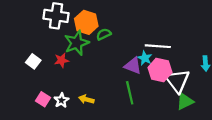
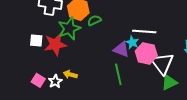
red star: (61, 60) -> (55, 44), size x1.6
white square: (33, 61) -> (36, 40), moved, turned -32
yellow arrow: (86, 99) -> (70, 74), moved

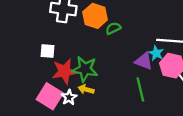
green star: (69, 28) -> (85, 69), moved, turned 30
red star: (55, 44) -> (65, 71), moved
pink square: (38, 80) -> (50, 96), size x1.6

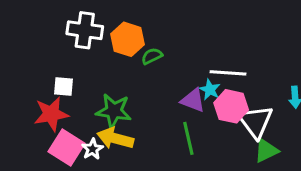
red star: (65, 71) -> (51, 114), moved
yellow arrow: (86, 89) -> (115, 138), size x1.6

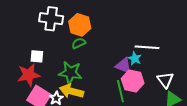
green semicircle: (152, 56) -> (79, 43), moved
pink hexagon: (231, 106) -> (133, 81), moved
white triangle: (256, 122) -> (165, 80), size x0.7

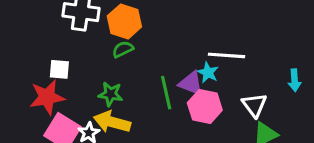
green star: (70, 73) -> (110, 94), size x0.7
green line: (120, 91) -> (166, 93), moved

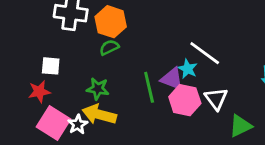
white line: (226, 55) -> (205, 53), turned 32
red star: (47, 97) -> (39, 92), size x0.7
white triangle: (254, 105) -> (216, 99), moved

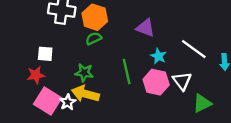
white line: (205, 53) -> (194, 49), moved
purple triangle: (172, 79) -> (145, 28), moved

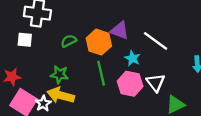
orange hexagon: (95, 17) -> (99, 42), moved
white line: (194, 49) -> (156, 41), moved
white square: (45, 54) -> (25, 40), moved

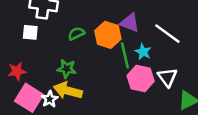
green line: (101, 73) -> (125, 55), moved

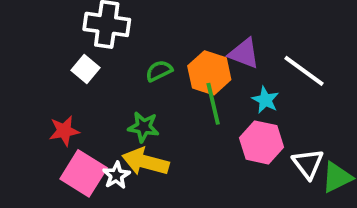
white square: (30, 32) -> (85, 69), turned 35
green line: (125, 55) -> (213, 104), moved
white triangle: (167, 77) -> (308, 164), moved

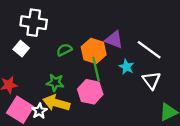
pink hexagon: (261, 142) -> (90, 92), moved
white triangle: (308, 164) -> (151, 80), moved

